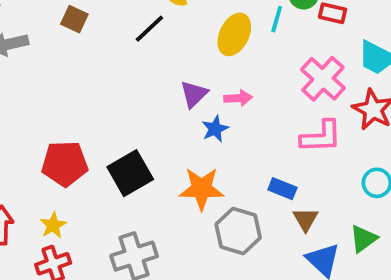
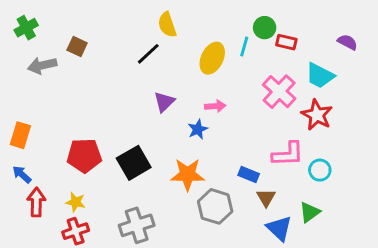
brown square: (74, 19) -> (77, 47), moved
purple triangle: (194, 94) -> (164, 102), moved
pink L-shape: (321, 137) -> (288, 154), moved
yellow star: (53, 225) -> (76, 202), turned -30

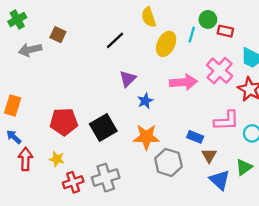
yellow semicircle: (167, 25) -> (149, 17), moved
pink arrow: (215, 106) -> (184, 82), moved, size x1.6
blue star: (198, 129) -> (145, 101), moved
red cross: (76, 231) -> (73, 182), moved

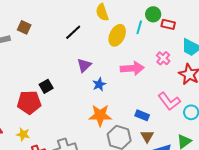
pink cross: (220, 71) -> (163, 58), size x0.6
pink L-shape: (227, 121) -> (169, 101), turned 55
black square: (103, 128) -> (46, 86), moved, size x0.6
brown triangle: (209, 155) -> (147, 136), moved

